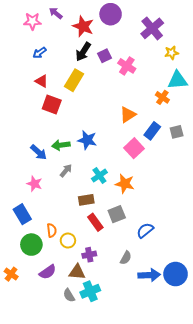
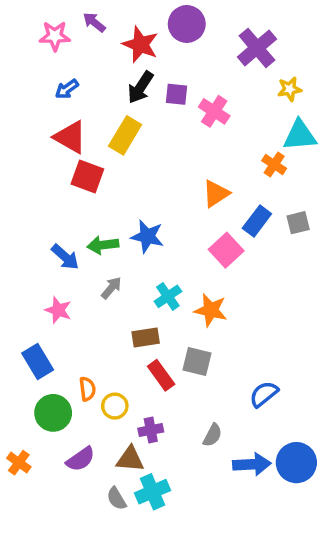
purple square: (104, 56) -> (176, 94), turned 32
red triangle: (42, 81) -> (70, 137), size x1.5
gray square: (117, 214) -> (197, 361), turned 36
blue semicircle: (145, 230) -> (264, 394), moved

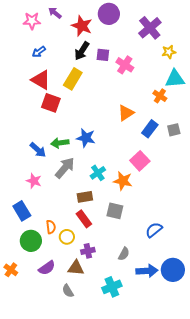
pink square: (226, 250) -> (140, 161), moved
gray arrow: (111, 288) -> (65, 168), size x1.6
red rectangle: (161, 375) -> (84, 219), moved
cyan cross: (152, 492) -> (112, 287), moved

